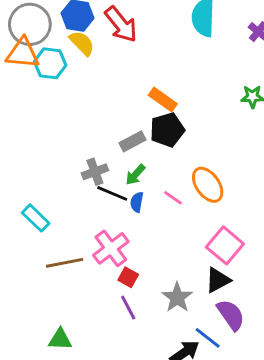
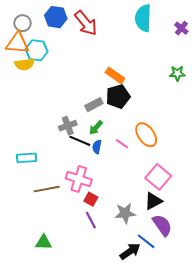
gray circle: (30, 24) -> (23, 23), size x0.6
yellow semicircle: (82, 43) -> (25, 64), moved, turned 126
cyan rectangle: (36, 218) -> (27, 158), turned -48
pink cross: (111, 248) -> (79, 179), turned -35
gray star: (177, 297) -> (125, 213), turned 30

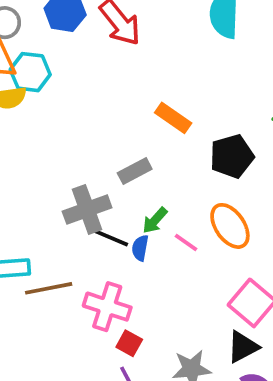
black pentagon: (118, 97) -> (232, 156), moved
gray cross: (68, 126) -> (87, 209), size x1.4
green arrow: (96, 128) -> (155, 220), moved
brown line: (47, 189) -> (49, 288), moved

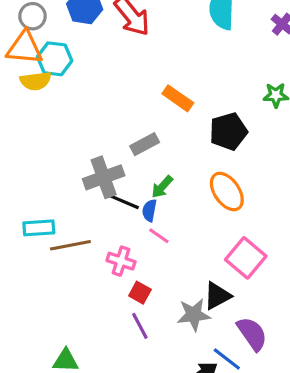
pink line: (186, 242) -> (159, 236), moved
pink cross: (107, 307) -> (121, 261), size x0.7
black triangle: (243, 347) -> (217, 296), moved

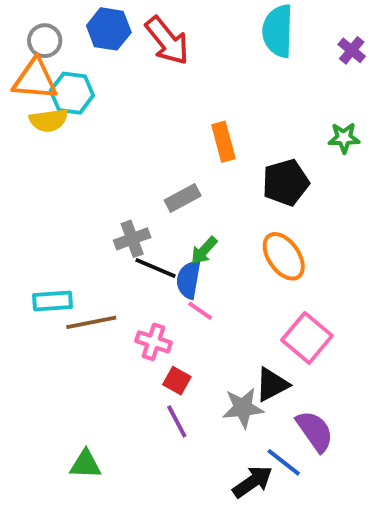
orange rectangle: (178, 98) -> (223, 142), turned 40
gray cross: (104, 177) -> (132, 239), size x0.7
blue semicircle: (149, 210) -> (188, 280), size x1.4

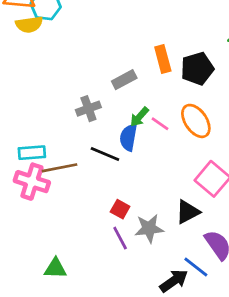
orange rectangle: (223, 142) -> (163, 59), moved
black line: (155, 268) -> (105, 154), moved
pink line: (200, 311) -> (160, 124), moved
pink cross: (153, 342) -> (32, 182), moved, size x1.4
gray star: (243, 408) -> (149, 228), moved

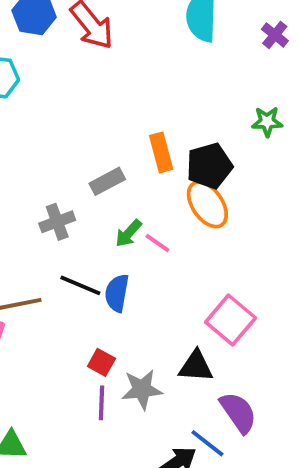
orange ellipse: (196, 121) -> (207, 204), moved
blue semicircle: (128, 137) -> (117, 293), moved
black triangle: (188, 212) -> (196, 366), turned 32
purple line: (120, 238) -> (101, 403), turned 30

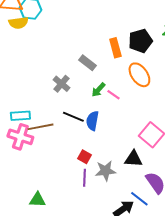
black pentagon: (209, 166) -> (140, 41), moved
gray rectangle: (107, 181) -> (87, 63), turned 66
gray cross: (57, 222) -> (61, 84), turned -30

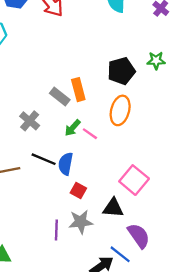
orange rectangle: (115, 48) -> (78, 90), moved
orange ellipse: (139, 75) -> (120, 110), turned 50
red square: (84, 157) -> (78, 190), moved

